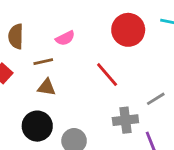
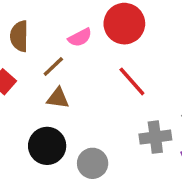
red circle: (128, 30) -> (124, 24), moved
brown line: (43, 62) -> (53, 67), turned -30

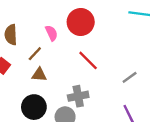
pink semicircle: (80, 37) -> (51, 33), turned -84
gray cross: (155, 137) -> (78, 96), moved

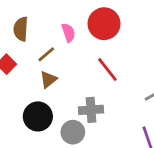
brown triangle: (39, 75) -> (48, 79), turned -49

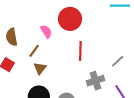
red line: (107, 70) -> (80, 51), turned 54
gray cross: (91, 110) -> (96, 81), moved

